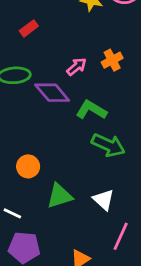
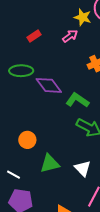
pink arrow: (77, 67) -> (70, 36), moved

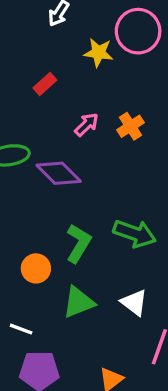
red rectangle: (34, 36) -> (45, 84), moved
pink arrow: (70, 36) -> (87, 125), moved
green L-shape: (77, 100) -> (78, 243), moved, turned 95

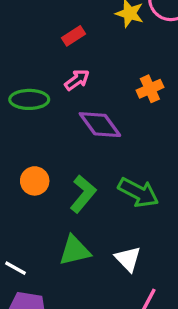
pink arrow: (87, 125) -> (77, 80), moved
purple diamond: (59, 173) -> (100, 125), moved
orange circle: (36, 268) -> (35, 181), moved

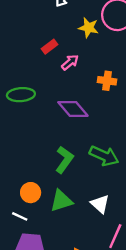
pink arrow: (77, 80) -> (70, 62), moved
orange cross: (150, 89) -> (107, 81), turned 36
orange circle: (35, 181) -> (31, 193), moved

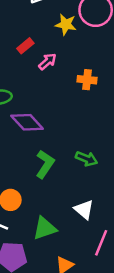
purple diamond: (73, 109) -> (27, 122), moved
green arrow: (104, 156) -> (86, 159), size x0.7
green triangle: (61, 201) -> (45, 228), moved

